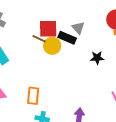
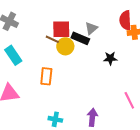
gray triangle: (78, 28) -> (91, 28), turned 32
orange rectangle: (33, 96) -> (46, 76), moved

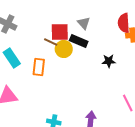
gray triangle: (91, 28) -> (84, 23), moved, turned -32
orange rectangle: (46, 76) -> (39, 67), moved

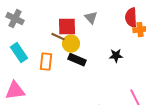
black rectangle: (79, 41) -> (77, 60), moved

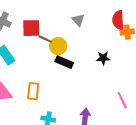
red square: (67, 27) -> (31, 28), moved
orange rectangle: (46, 62) -> (33, 91), moved

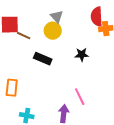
yellow circle: (58, 46) -> (53, 31), moved
pink line: (122, 100) -> (80, 97), moved

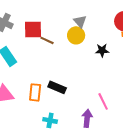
black star: (82, 55) -> (102, 50), moved
black rectangle: (43, 59) -> (57, 87), moved

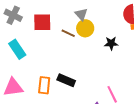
gray triangle: (80, 21) -> (81, 14), moved
brown line: (47, 40) -> (68, 33), moved

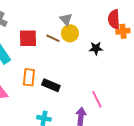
red square: (42, 22) -> (28, 38), moved
orange rectangle: (44, 85) -> (29, 77), moved

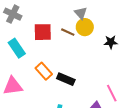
orange rectangle: (29, 77) -> (44, 71), turned -48

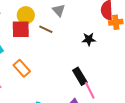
yellow circle: (85, 27) -> (26, 15), moved
black rectangle: (66, 79) -> (80, 76), moved, turned 36

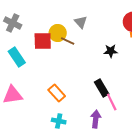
yellow circle: (26, 15) -> (58, 33), moved
orange rectangle: (22, 68) -> (57, 93), moved

